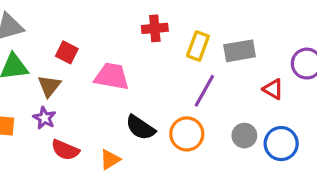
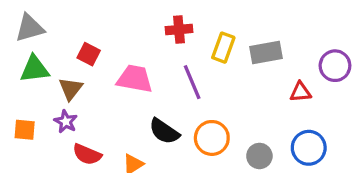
red triangle: (273, 89) -> (301, 92), turned -35
purple line: (204, 91) -> (192, 82), moved, turned -52
gray circle: (244, 136) -> (259, 156), moved

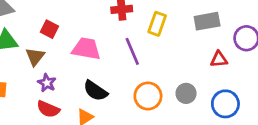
gray rectangle: (266, 53) -> (207, 21), moved
purple star: (66, 122) -> (47, 83), moved
black semicircle: (164, 131) -> (95, 91), moved
gray circle: (259, 156) -> (186, 93), moved

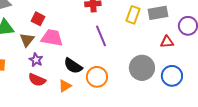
yellow rectangle: (157, 24) -> (133, 15), moved
pink trapezoid: (86, 49) -> (52, 38), moved
gray circle: (186, 93) -> (142, 68), size x1.6
orange circle: (148, 96) -> (97, 77), moved

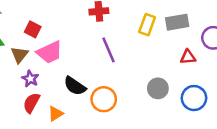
pink trapezoid: (52, 38) -> (50, 52), turned 145
gray circle: (142, 68) -> (158, 88), size x0.7
red semicircle: (37, 80) -> (31, 103), turned 96
orange triangle: (65, 86) -> (56, 114), moved

